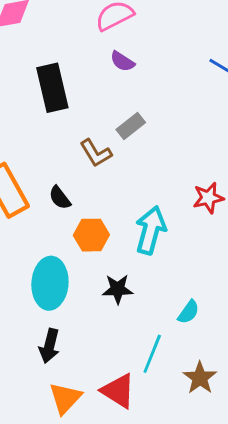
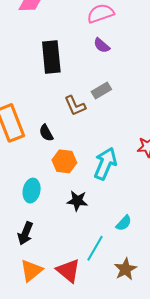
cyan ellipse: (50, 283) -> (32, 191), size x0.7

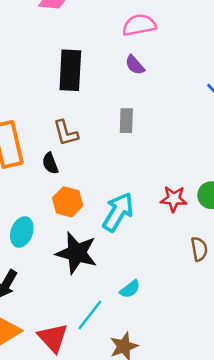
gray rectangle: (101, 90) -> (126, 121), turned -66
brown L-shape: (75, 106) -> (66, 133), moved
black star: (77, 201) -> (77, 253), size x1.6

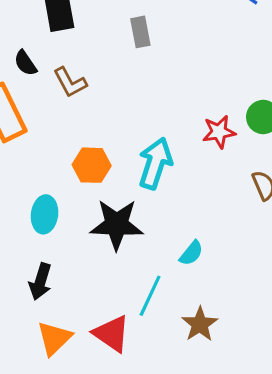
gray rectangle: (126, 121) -> (140, 32), moved
black semicircle: (50, 163) -> (25, 63), moved

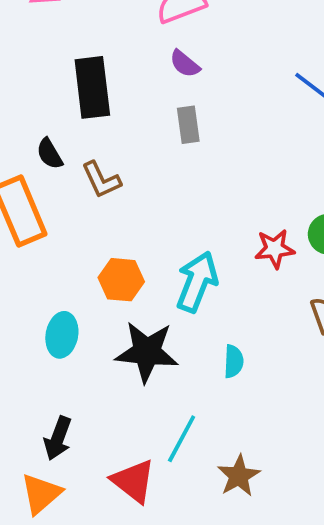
cyan semicircle: (191, 253) -> (234, 361), moved, turned -40
black arrow: (40, 281) -> (58, 438), moved
orange triangle: (54, 338) -> (41, 494), moved

